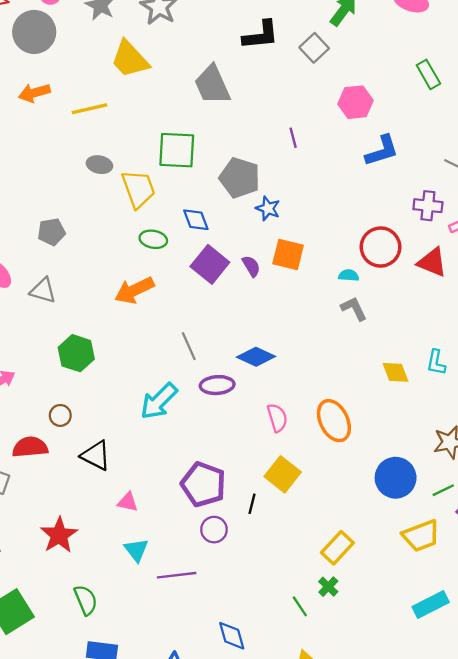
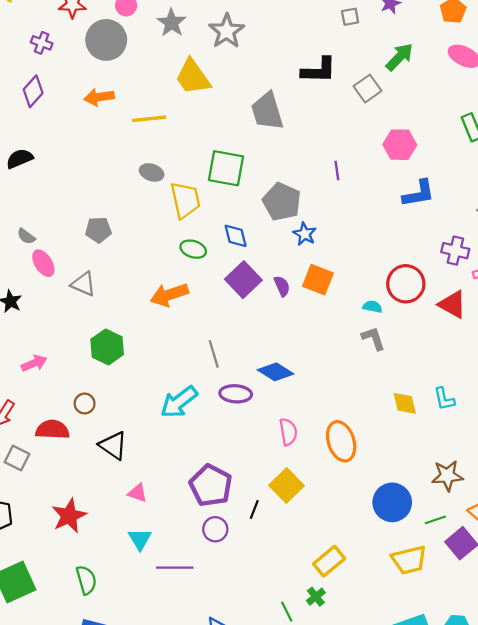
cyan L-shape: (436, 362) -> (444, 399), turned -30

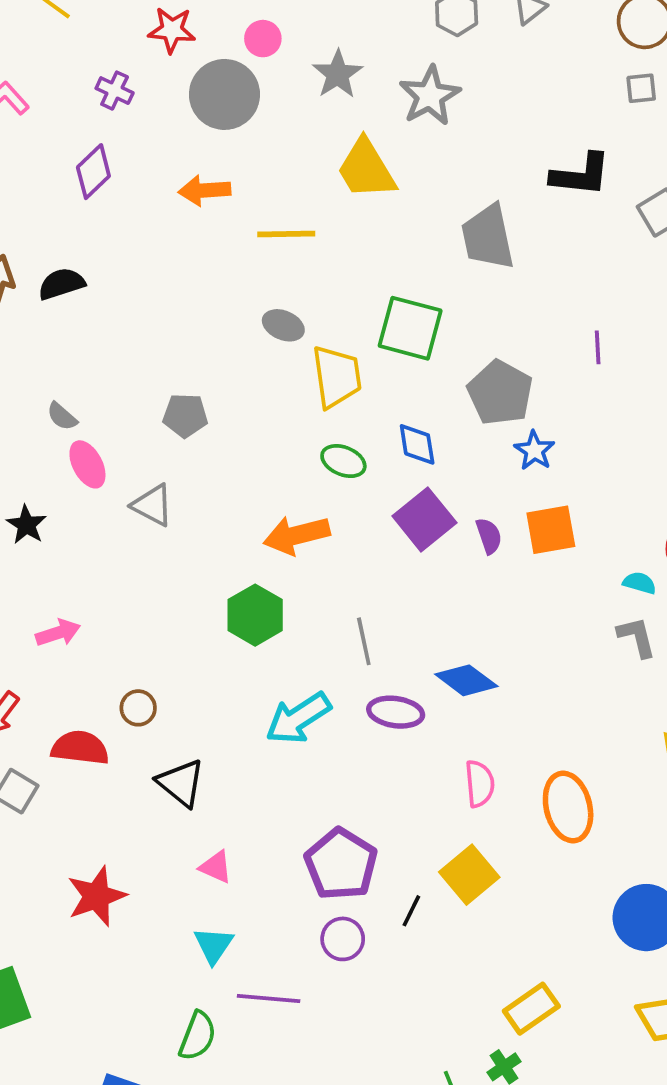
orange square: (318, 280) -> (551, 530), turned -36
green hexagon: (107, 347) -> (255, 615), moved
green semicircle: (86, 580) -> (198, 1036), moved, turned 32

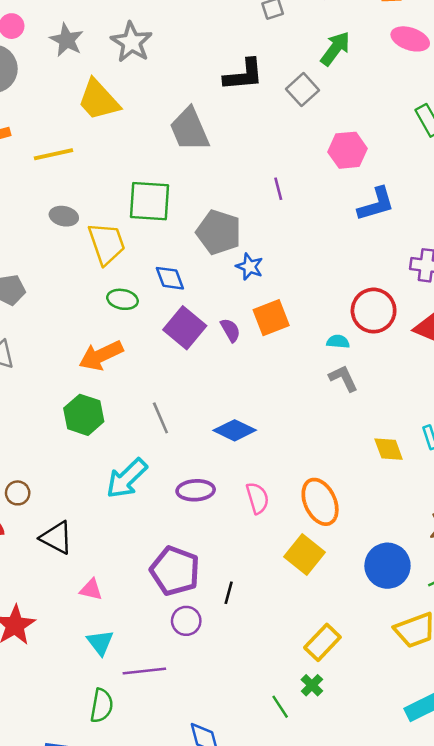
purple ellipse: (396, 712) -> (196, 490), moved
yellow square: (469, 875) -> (304, 555), moved

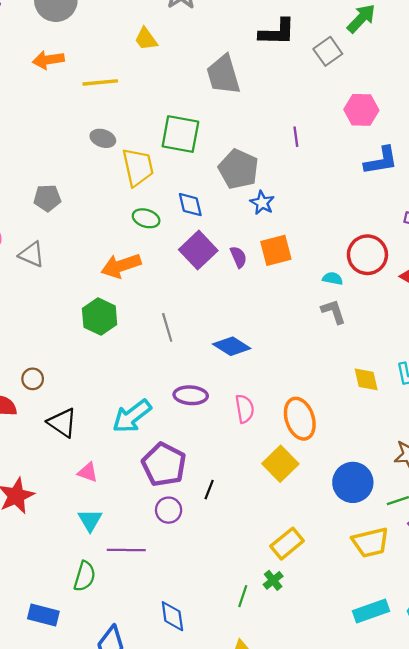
yellow trapezoid: (99, 100) -> (146, 39), size x0.6
cyan arrow: (127, 478) -> (132, 416), moved
green line: (280, 707) -> (243, 596), turned 45

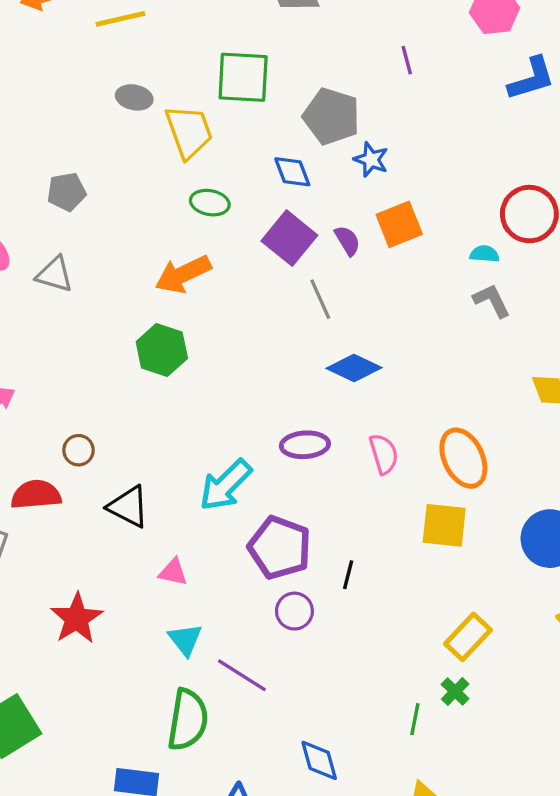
blue diamond: (190, 205) -> (292, 172), moved
gray line: (167, 327) -> (320, 299), moved
yellow square: (280, 464) -> (444, 525), turned -32
purple line: (126, 550) -> (242, 675), turned 39
green semicircle: (85, 576) -> (188, 720), size x1.4

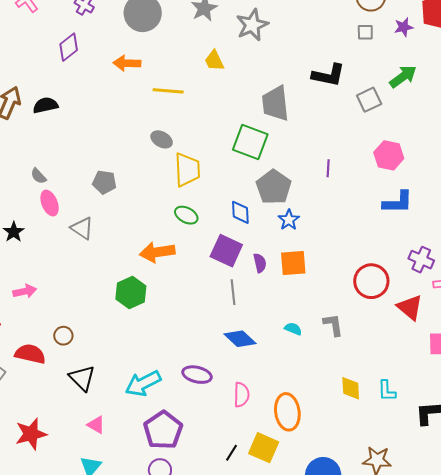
green square: (243, 77) -> (250, 142), moved
purple square: (289, 238) -> (226, 251), turned -32
cyan semicircle: (485, 254) -> (293, 329), moved
black line: (348, 575) -> (231, 453), moved

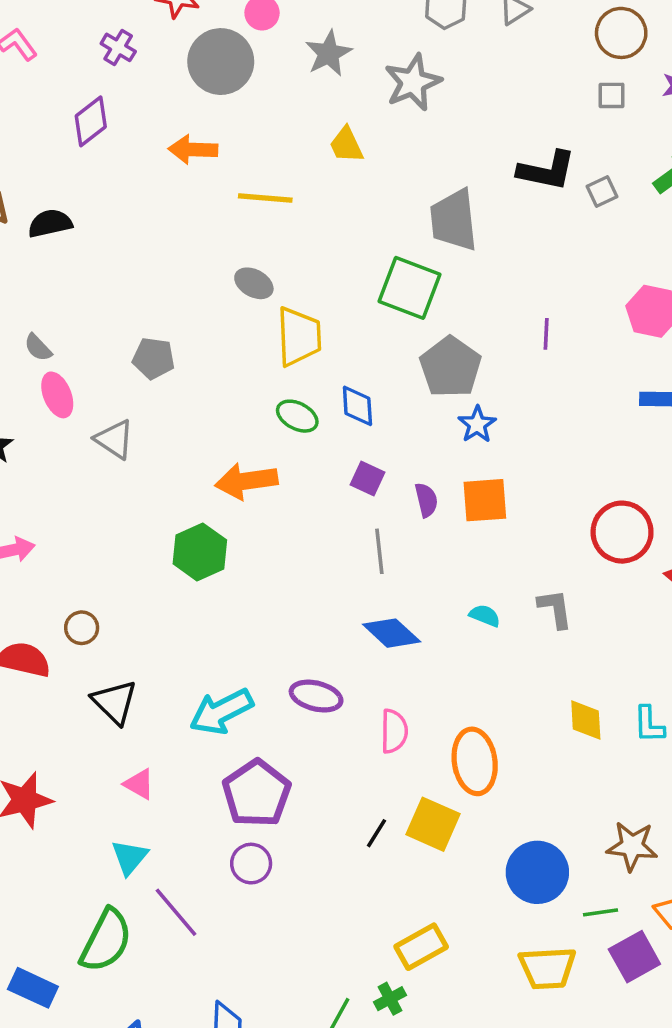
gray square: (369, 100) -> (602, 192), moved, size x0.7
blue diamond: (240, 212) -> (357, 406), moved
purple square: (226, 251) -> (368, 478), size x0.6

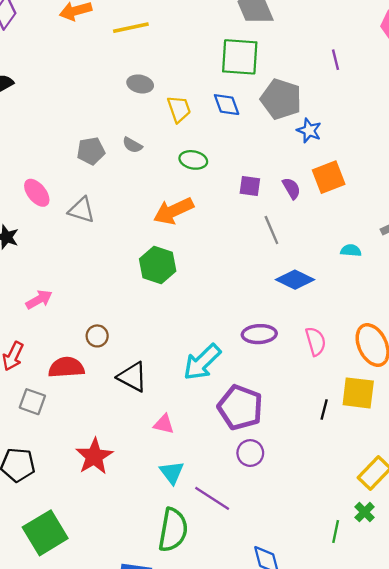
yellow trapezoid: (299, 336) -> (179, 109), size x0.7
gray semicircle: (38, 348) -> (132, 145), moved
blue diamond: (357, 406) -> (227, 105), moved

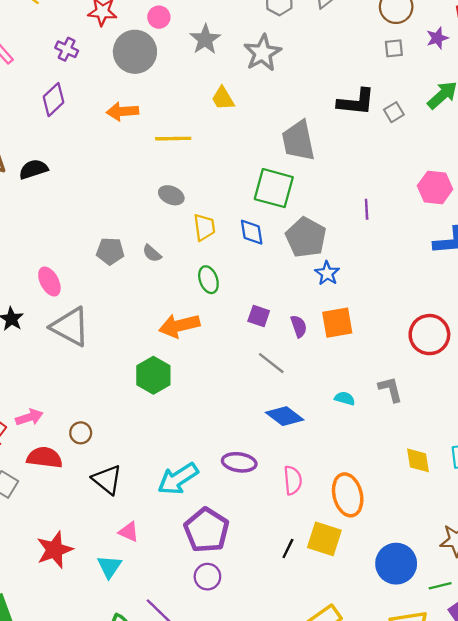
green ellipse: (193, 160) -> (208, 280), turned 48
gray triangle: (82, 210) -> (70, 327), moved, size x1.5
gray line: (271, 230) -> (271, 363), turned -40
pink arrow: (39, 300) -> (29, 417), moved
cyan triangle: (172, 472) -> (109, 567), moved

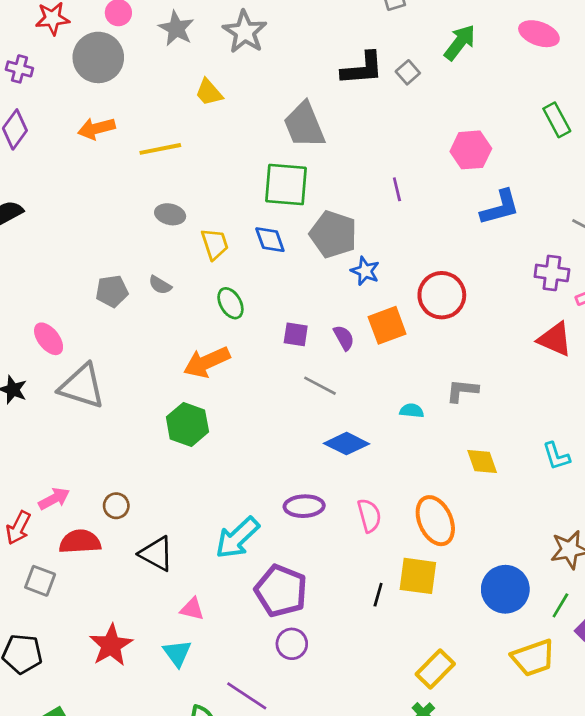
red circle: (429, 335) -> (442, 295), moved
gray L-shape: (390, 389) -> (462, 391), turned -60
yellow diamond: (418, 460) -> (482, 462), moved
green line: (440, 586) -> (560, 605), turned -35

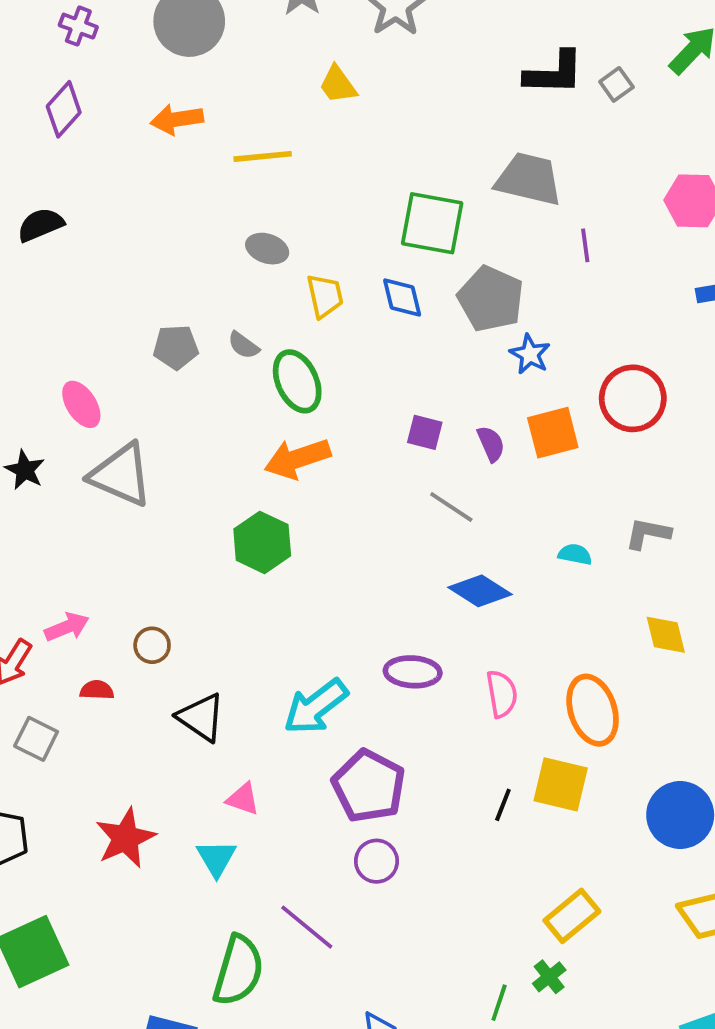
gray trapezoid: (304, 125) -> (529, 179), moved, turned 120
green ellipse: (230, 303) -> (297, 381), moved, size x1.4
red semicircle: (80, 542) -> (97, 690), size x0.6

